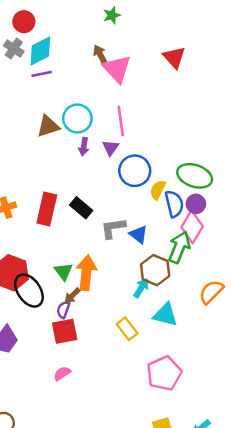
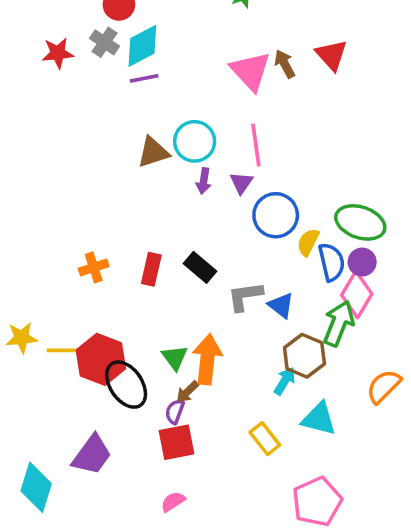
brown arrow: (100, 55) -> (285, 64), moved
red rectangle: (47, 209) -> (151, 269), size x0.7

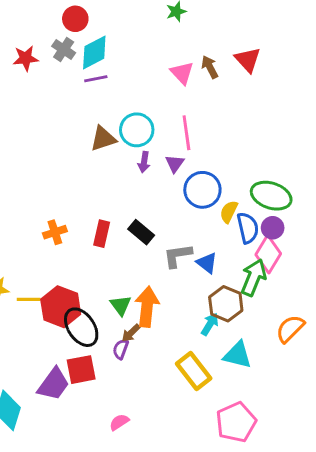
pink triangle: (250, 71) -> (182, 73), size x0.7
yellow rectangle: (265, 439) -> (194, 371), size x1.4
red square: (177, 442) -> (81, 370), moved

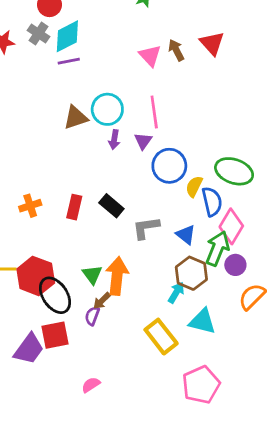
purple circle: (273, 228) -> (235, 265), moved
blue triangle: (207, 263) -> (186, 235), moved

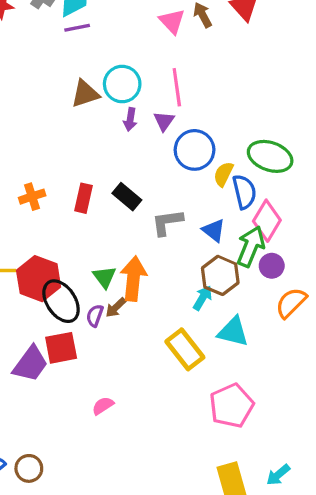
purple semicircle: (92, 316) -> (95, 316), moved

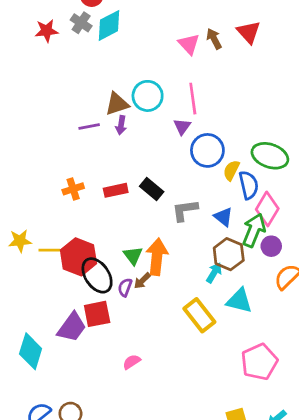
purple line: (77, 28) -> (89, 127), moved
purple arrow: (130, 119) -> (121, 125), moved
red rectangle: (84, 198) -> (116, 190), turned 65
pink pentagon: (231, 406) -> (259, 362), moved

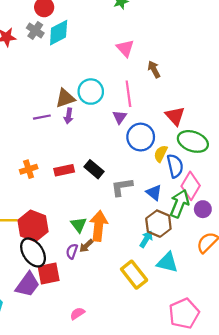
red triangle: (249, 32) -> (175, 116), moved
brown arrow: (214, 39) -> (154, 69), moved
purple circle: (271, 246) -> (203, 209), moved
black ellipse: (97, 275) -> (33, 252), moved

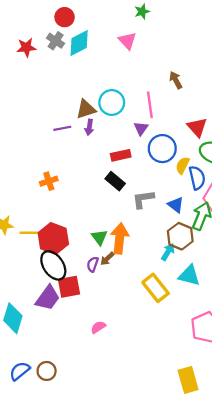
pink triangle: (125, 48) -> (127, 41), moved
red rectangle: (64, 170) -> (121, 155), moved

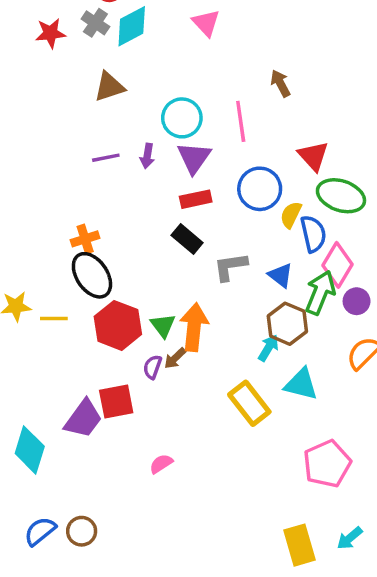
brown triangle: (86, 109) -> (109, 87), moved
purple triangle: (141, 128) -> (194, 158), moved, size x1.5
red hexagon: (53, 238) -> (118, 325), moved
black ellipse: (53, 265) -> (92, 275), moved

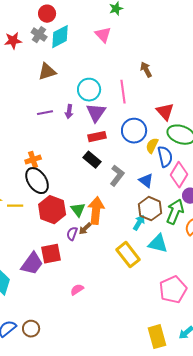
gray L-shape: (230, 267) -> (117, 176), turned 135
green arrow: (320, 293) -> (175, 212), moved

